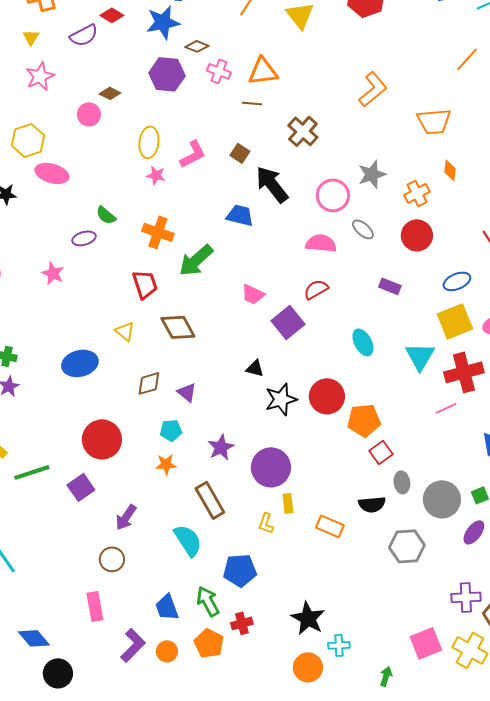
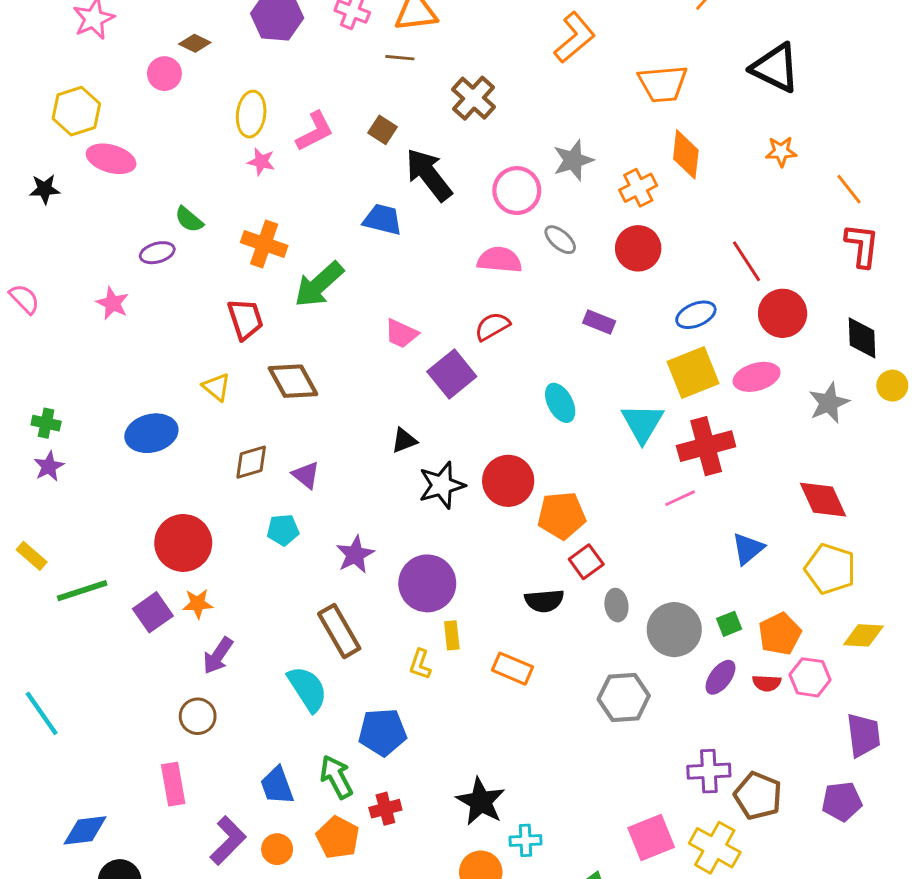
orange diamond: (450, 170) -> (686, 154), size x1.6
black triangle: (255, 368) -> (404, 440), turned -36
orange star: (166, 464) -> (198, 604), moved
black semicircle: (372, 504) -> (544, 601), moved
blue diamond: (34, 638) -> (85, 830), turned -56

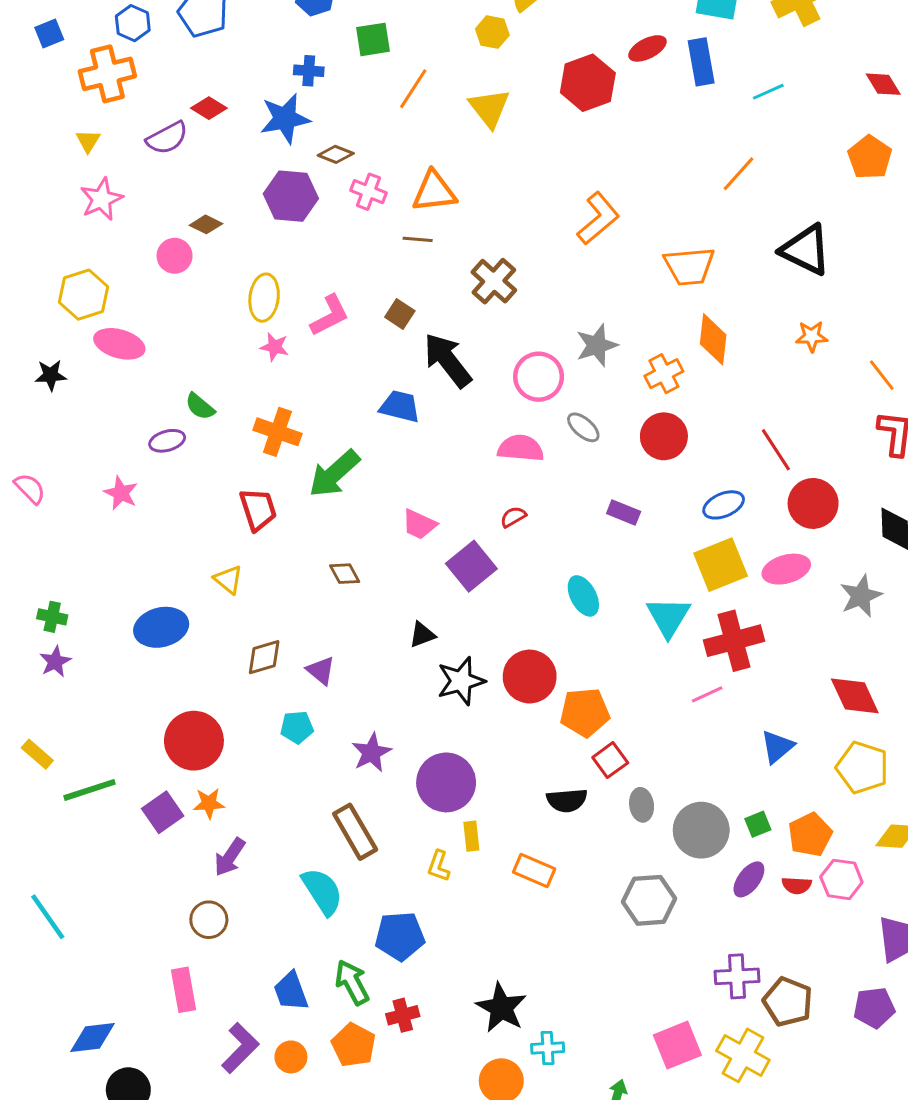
red semicircle: (492, 326) -> (513, 517), size x0.7
brown diamond: (293, 381) -> (345, 574), moved, size x0.6

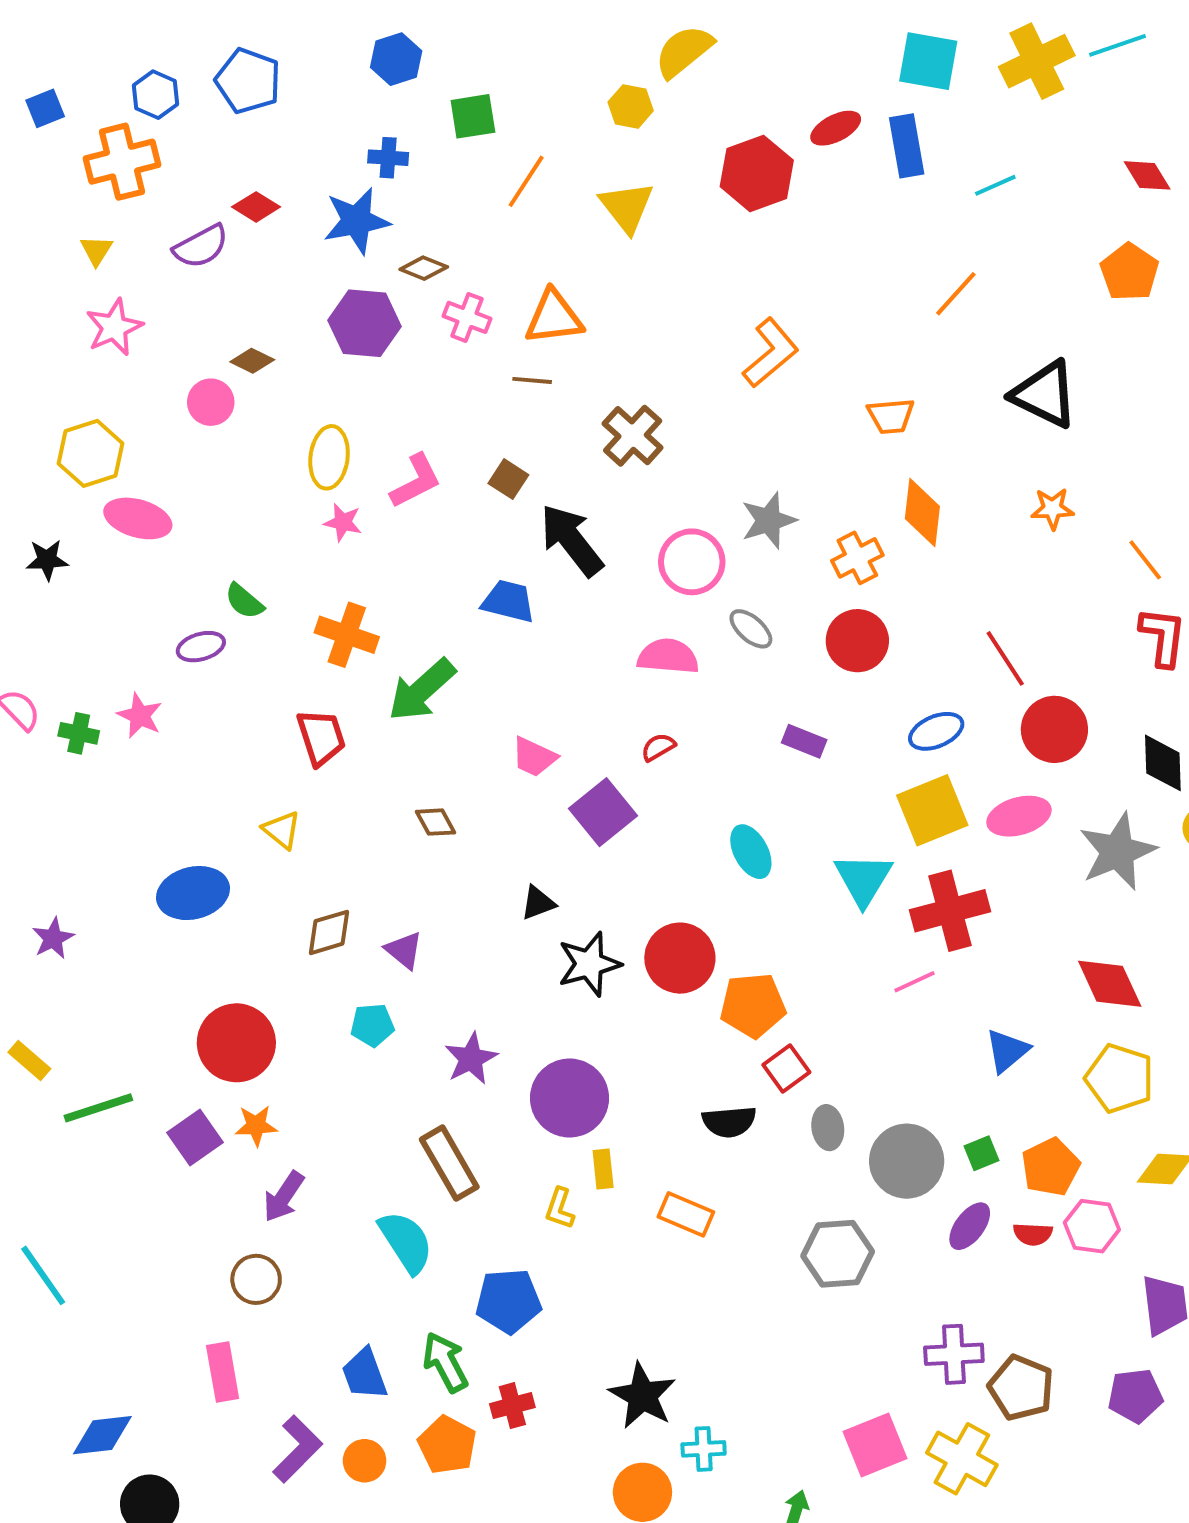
orange trapezoid: (689, 266) -> (891, 416), size x0.7
gray star: (861, 596) -> (1118, 852), size x1.4
green cross: (52, 617) -> (79, 733), moved

